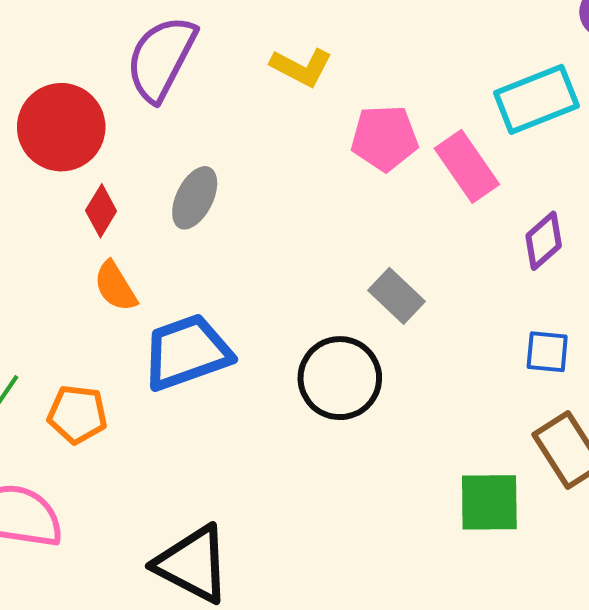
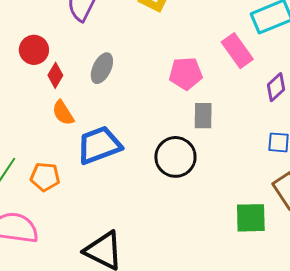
red circle: (61, 127) -> (34, 50), moved, size x0.7
pink pentagon: (384, 138) -> (186, 73), moved
gray rectangle: (396, 296) -> (203, 116), turned 48

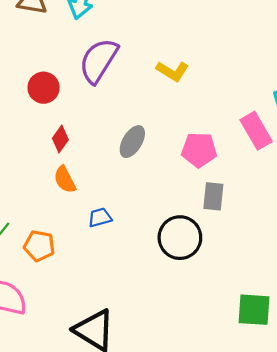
red circle: (34, 50) -> (44, 88), moved
gray ellipse: (102, 68) -> (132, 142), moved
blue trapezoid: (99, 145) -> (100, 217), size x0.5

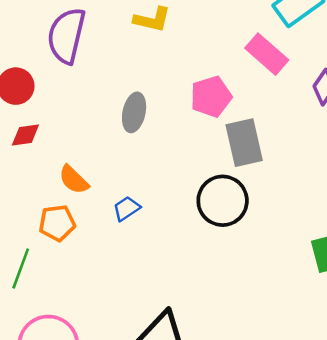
red diamond: (60, 139) -> (25, 135), moved, turned 65
gray rectangle: (213, 196) -> (244, 143), size x1.4
orange pentagon: (39, 246) -> (57, 223), moved

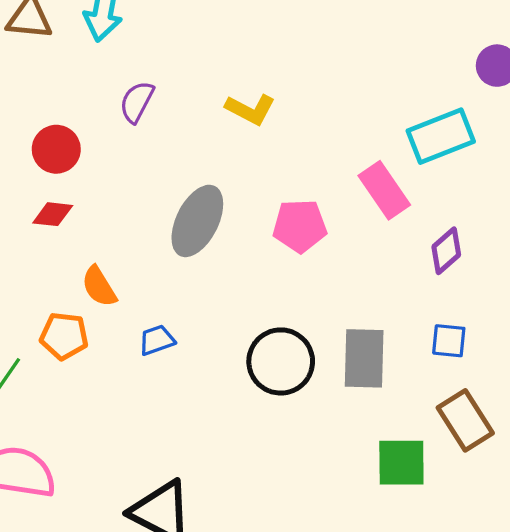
purple semicircle: (66, 36) -> (137, 102), size x0.6
gray ellipse: (134, 112) -> (197, 221), size x1.4
gray rectangle: (244, 143) -> (364, 358), moved

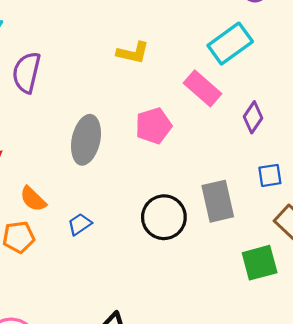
purple semicircle: (137, 102) -> (26, 72), size x1.4
yellow L-shape: (250, 109) -> (133, 53), moved

